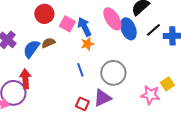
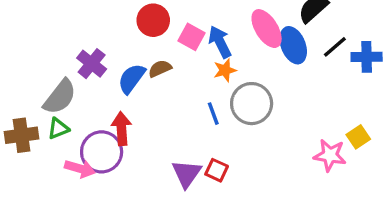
gray circle: (113, 73) -> (252, 104), moved
purple triangle: (102, 98) -> (187, 174), moved, turned -30

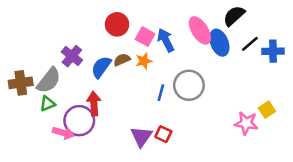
orange star: (225, 70) -> (144, 61), moved
blue line: (213, 114) -> (161, 93), turned 35
brown cross: (22, 135) -> (21, 83), moved

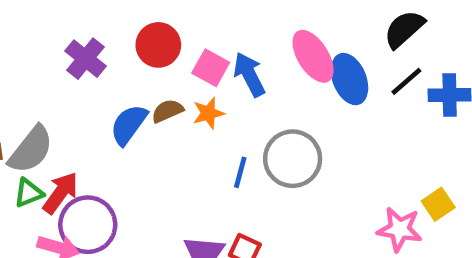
black semicircle: (234, 16) -> (404, 29), moved
purple cross: (72, 56) -> (85, 59), moved
red arrow: (94, 104) -> (60, 193), moved, turned 40

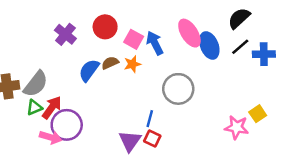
blue line: (240, 172) -> (150, 119), moved

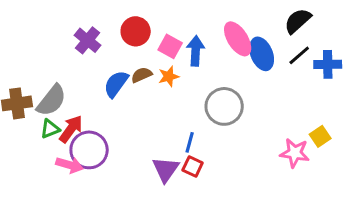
blue arrow: (155, 43) -> (196, 51), turned 30

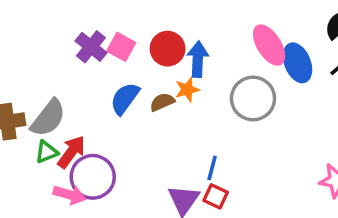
red circle: (136, 31) -> (168, 49), moved
pink square: (170, 46) -> (121, 47), moved
blue arrow: (196, 51) -> (198, 59), moved
brown semicircle: (142, 75) -> (162, 102), moved
gray circle: (224, 106) -> (253, 98), moved

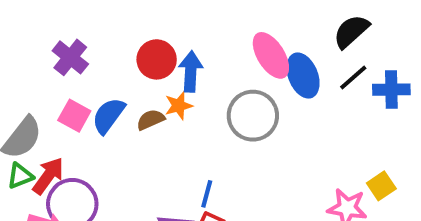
pink square: (121, 47) -> (74, 116), moved

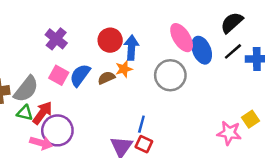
green triangle: (20, 176) -> (25, 113), turned 36

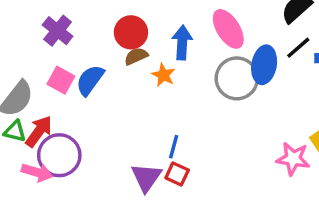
blue arrow: (131, 48) -> (182, 43), moved
blue ellipse: (202, 50) -> (264, 65), moved, turned 32
orange star: (124, 69) -> (163, 75), moved, turned -30
gray circle: (170, 75) -> (237, 78), moved
brown semicircle: (106, 78) -> (136, 56), moved

